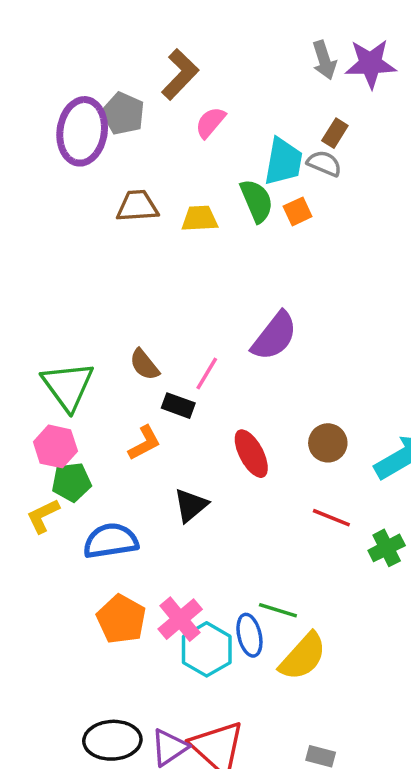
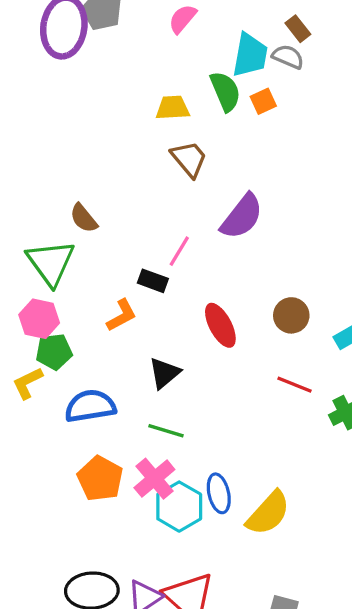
brown rectangle: (335, 133) -> (298, 29), turned -70
brown trapezoid: (137, 206) -> (189, 159), moved, turned 54
brown semicircle: (144, 365) -> (84, 218), moved
green line: (278, 610) -> (166, 431), moved

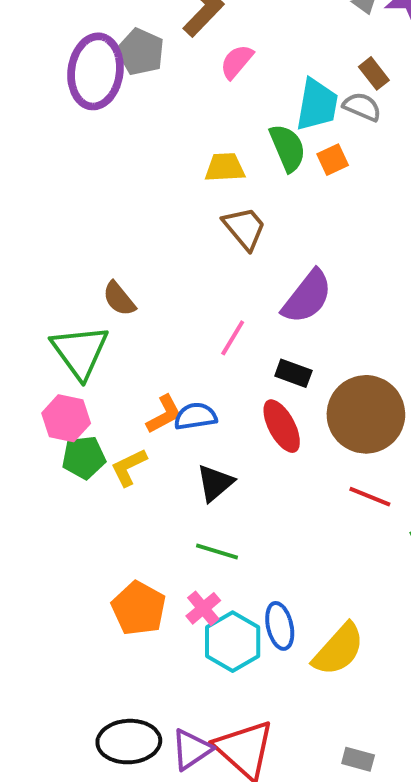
black rectangle: (153, 281) -> (293, 373), moved
brown circle: (291, 315) -> (366, 414), size x1.8
yellow L-shape: (28, 383) -> (129, 467), moved
blue semicircle: (90, 406) -> (195, 416), moved, size x0.7
pink cross: (154, 479) -> (203, 608), size x0.7

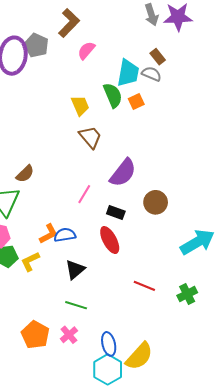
yellow trapezoid: (225, 167) -> (80, 106), turned 70
brown semicircle: (119, 299) -> (25, 174), turned -96
brown circle: (366, 414) -> (156, 202), moved, size x0.6
red line: (370, 497) -> (144, 286), moved
cyan hexagon: (233, 642) -> (108, 369), moved

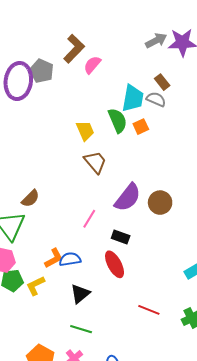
gray arrow: (151, 15) -> (156, 41), turned -100
pink semicircle: (86, 50) -> (92, 65), moved
brown circle: (156, 202) -> (160, 203), moved

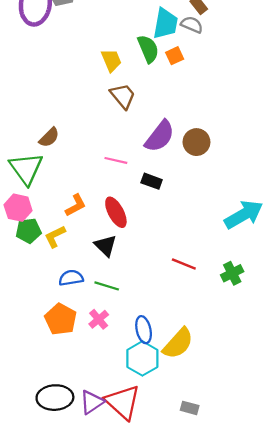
pink line: (89, 219) -> (116, 160), turned 72
blue semicircle: (70, 259) -> (71, 278), moved
red ellipse: (115, 264) -> (116, 212), moved
black triangle: (80, 294) -> (106, 246), turned -35

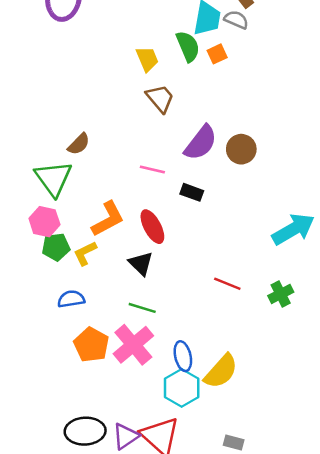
orange L-shape: (76, 205) -> (108, 219), size x1.4
blue semicircle: (71, 278) -> (71, 299), moved
pink cross: (99, 319) -> (133, 345), size x1.8

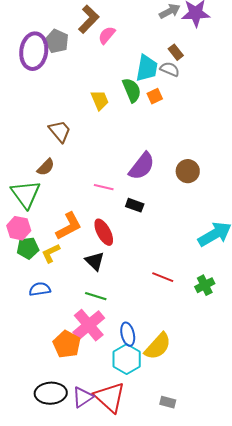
brown trapezoid: (160, 98) -> (60, 131), moved
brown circle: (241, 149) -> (188, 171), moved
orange pentagon: (91, 345) -> (67, 344), moved

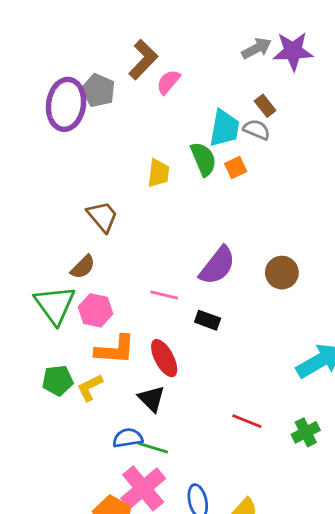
yellow trapezoid: (100, 100) -> (159, 173), turned 30
orange L-shape: (69, 226) -> (115, 350), turned 32
pink hexagon: (19, 228) -> (95, 310), moved
blue semicircle: (40, 289) -> (128, 438), moved

